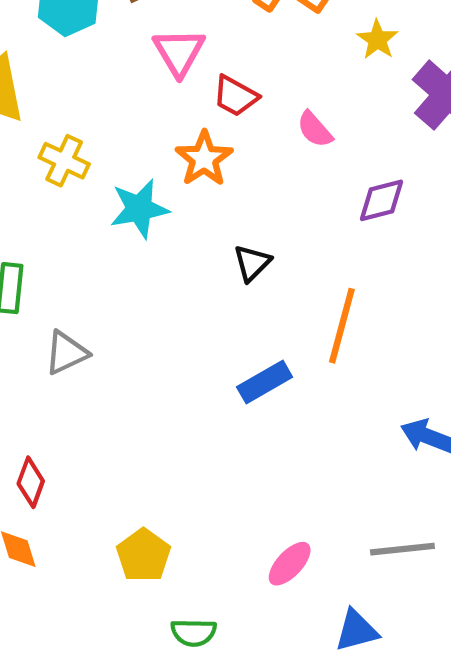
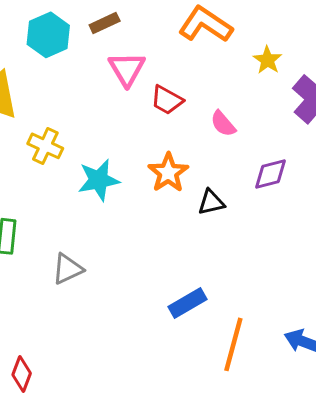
orange star: (204, 159) -> (168, 173), moved
black triangle: (252, 263) -> (211, 202), moved, turned 32
orange line: (342, 326) -> (233, 344), moved
gray triangle: (66, 353) -> (68, 269), moved

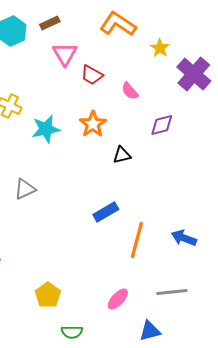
black triangle: (211, 202) -> (122, 155), moved

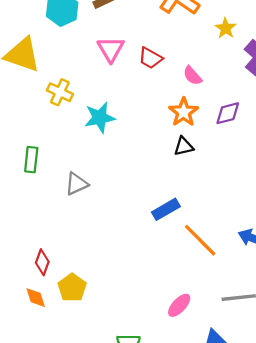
pink triangle: (65, 54) -> (111, 49), moved
orange star: (93, 124) -> (184, 112), moved
orange line: (137, 240) -> (200, 240), turned -60
yellow pentagon: (48, 295) -> (72, 288), moved

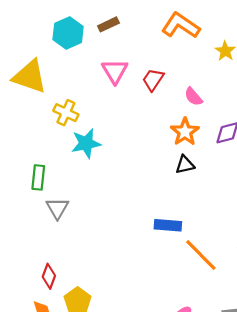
red trapezoid: (150, 58) -> (153, 80), turned 95
cyan star: (100, 118) -> (86, 143), moved
gray triangle: (76, 184) -> (57, 208), moved, turned -35
blue rectangle: (166, 209) -> (168, 225), turned 35

